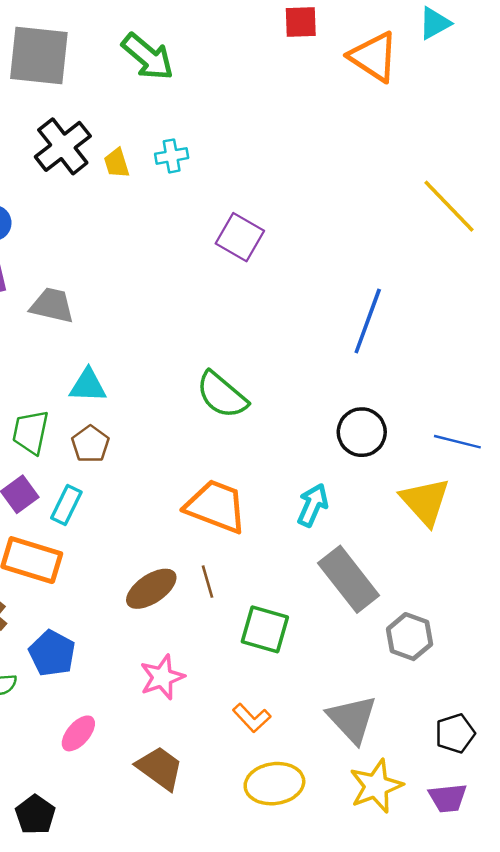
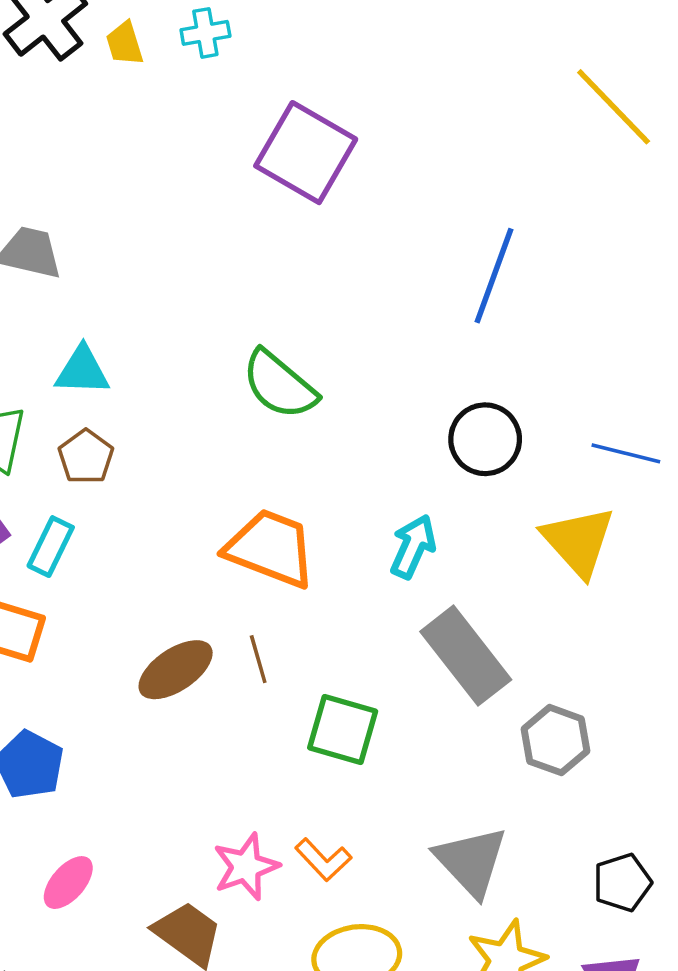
purple square: (240, 237) -> (306, 153), size x1.4
pink star: (162, 677) -> (246, 867), moved

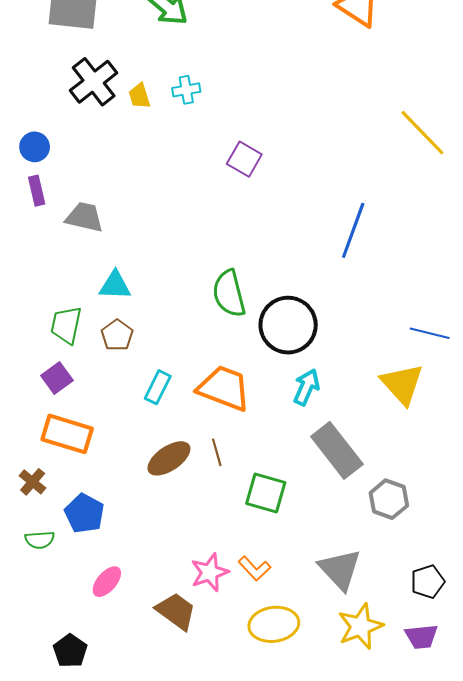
purple square: (306, 153) -> (244, 159), size x0.6
green semicircle: (279, 385) -> (229, 293), turned 36
black circle: (485, 439) -> (288, 325), moved, size x1.4
cyan rectangle: (51, 547) -> (158, 387), moved

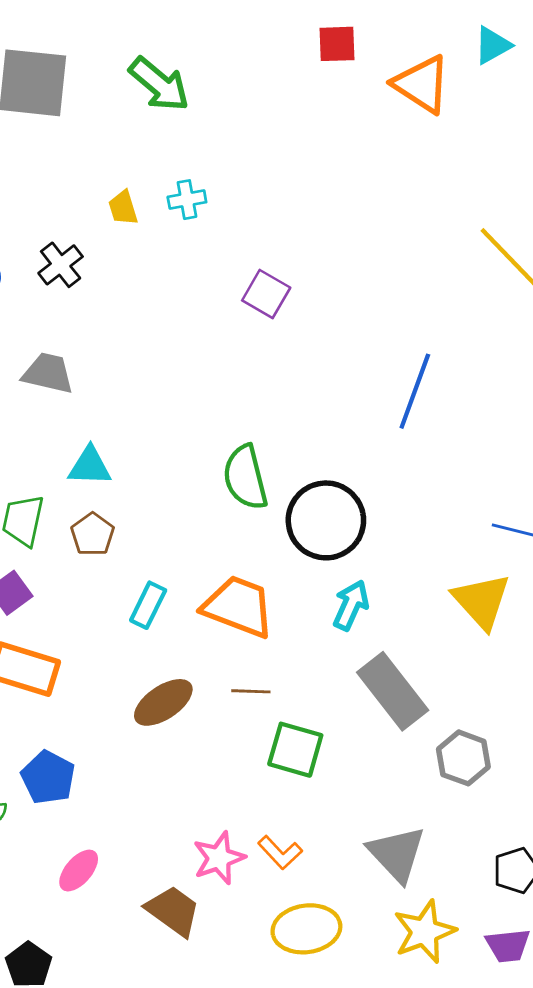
black cross: (94, 82) -> (61, 265), moved, size x0.7
brown line: (217, 452) -> (251, 691), moved, turned -72

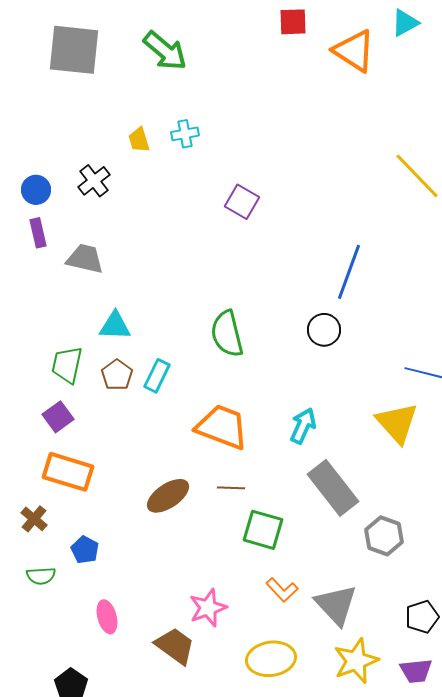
black circle: (326, 520) -> (324, 330), moved, size x0.6
cyan rectangle: (148, 605) -> (157, 376), moved
blue pentagon: (48, 777) -> (85, 550), size x0.7
orange L-shape: (280, 852) -> (282, 590), moved
pink ellipse: (79, 871) -> (107, 617), turned -56

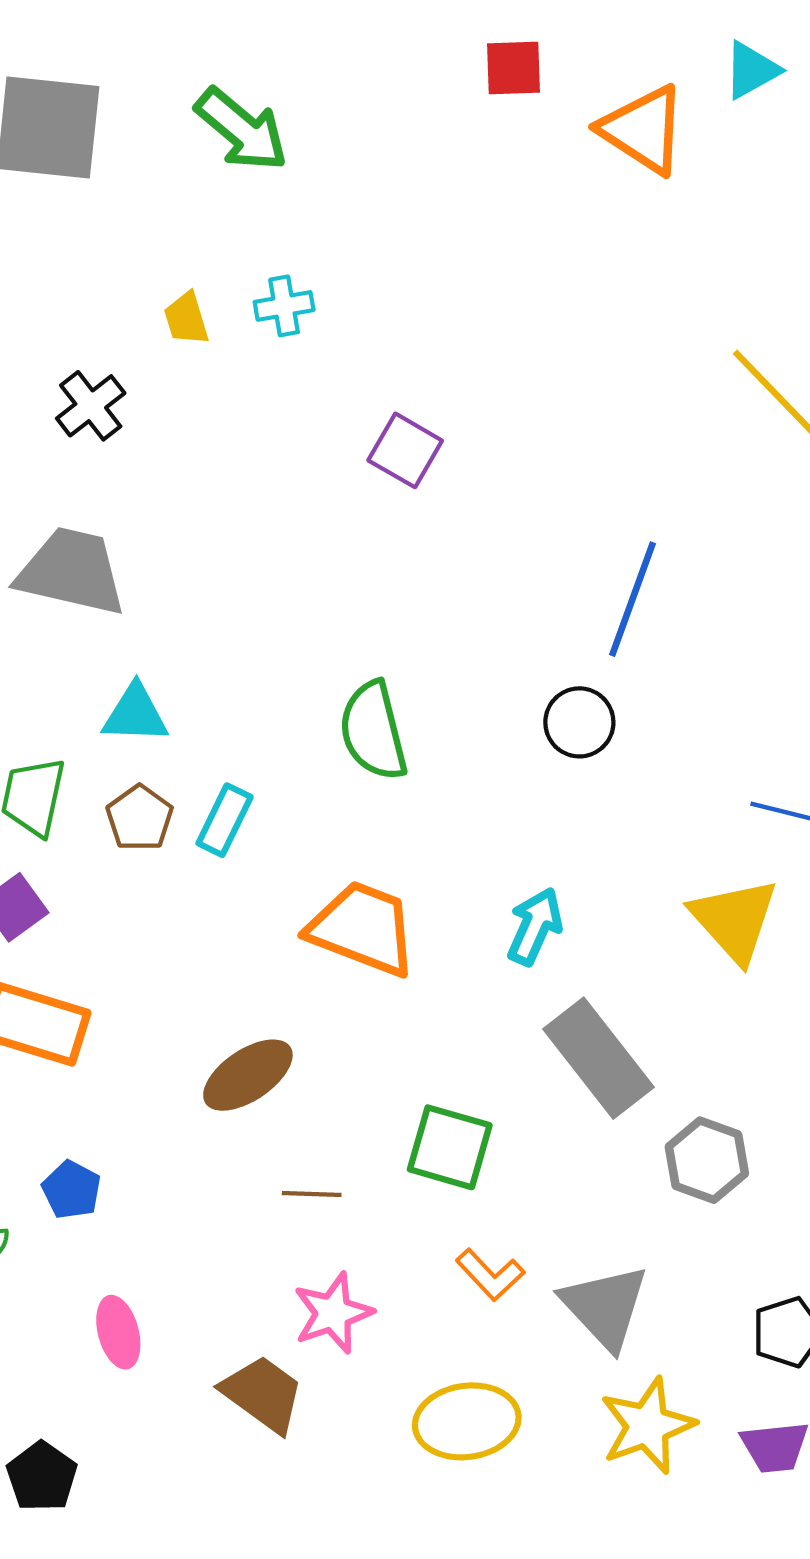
gray trapezoid: (85, 259) -> (72, 572), size x1.4
brown line: (231, 488) -> (312, 1194), moved

